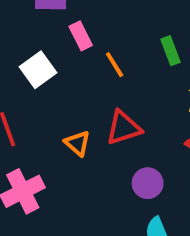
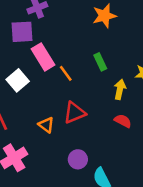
pink rectangle: (81, 36) -> (43, 57), size x1.5
purple circle: (148, 183) -> (78, 159), moved

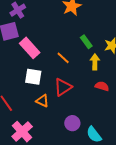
green rectangle: (100, 62) -> (86, 42), moved
orange line: (66, 73) -> (63, 58), moved
white square: (18, 80) -> (33, 77), moved, turned -30

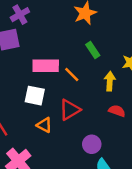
green rectangle: (86, 42) -> (93, 50), moved
pink rectangle: (30, 48) -> (46, 66), moved, turned -50
purple circle: (72, 123) -> (92, 144), moved

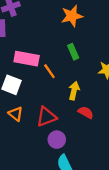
yellow arrow: (110, 81) -> (74, 91), moved
red triangle: (70, 110) -> (46, 117), moved

